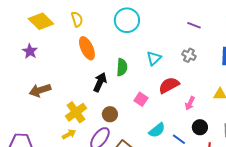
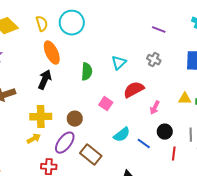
cyan circle: (127, 20) -> (72, 23), moved
black arrow: (100, 82) -> (45, 80), moved
yellow cross: (76, 112) -> (41, 117), turned 35

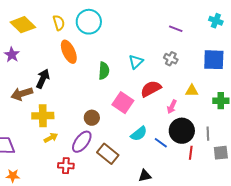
black arrow: (45, 80) -> (43, 79), moved
yellow triangle: (185, 99) -> (192, 91), moved
pink square: (106, 104) -> (123, 103), size x1.5
yellow cross: (41, 117) -> (43, 116), moved
black circle: (165, 132) -> (182, 131), size x1.6

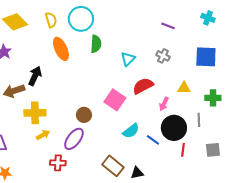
green semicircle: (104, 71) -> (96, 44), moved
gray line: (208, 134) -> (199, 120), moved
brown rectangle: (108, 154) -> (113, 166), moved

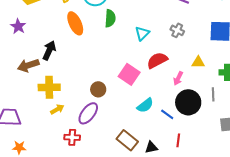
red line: (183, 150) -> (178, 140), moved

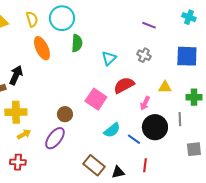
red cross: (72, 137) -> (18, 162), moved

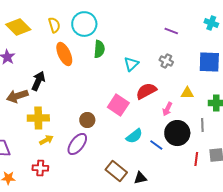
red line: (145, 165) -> (196, 159), moved

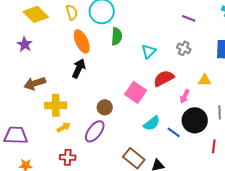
black arrow: (38, 81) -> (79, 68), moved
red cross: (40, 168) -> (68, 157), moved

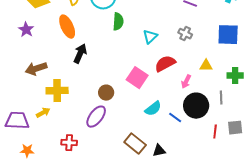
orange ellipse: (82, 41) -> (67, 27), moved
yellow arrow: (64, 127) -> (43, 113), moved

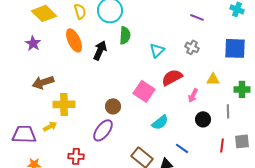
black arrow: (80, 54) -> (100, 50), moved
black circle: (196, 106) -> (203, 119), size x0.6
blue line: (175, 118) -> (182, 148), moved

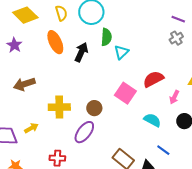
gray cross: (192, 47) -> (176, 38), moved, turned 32
cyan triangle: (157, 50) -> (121, 52), moved
yellow cross: (64, 104) -> (59, 107), moved
cyan semicircle: (160, 122) -> (152, 120), moved, turned -114

